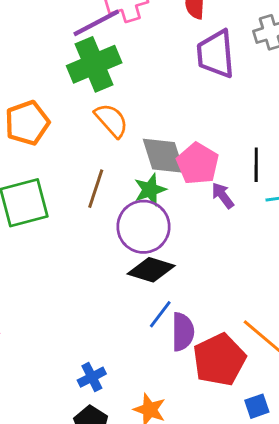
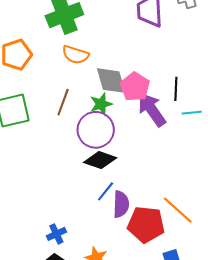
orange semicircle: (111, 120) -> (75, 55), turned 148
purple arrow: (223, 196) -> (152, 110), size x1.8
red pentagon: (219, 360) -> (146, 224), turned 30

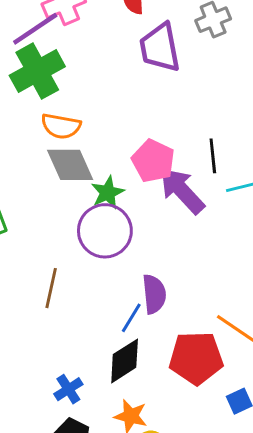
gray diamond: (111, 81) -> (70, 165), moved
brown line: (63, 102) -> (51, 288), moved
black diamond: (100, 160) -> (125, 361), moved, turned -44
purple semicircle: (121, 204) -> (154, 294), moved

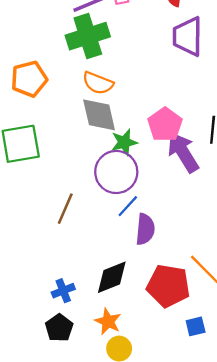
blue line: (131, 318) -> (128, 206), moved

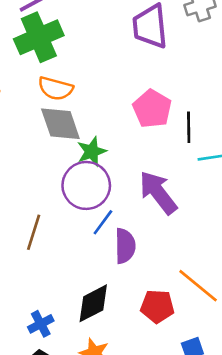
pink pentagon: (165, 124) -> (152, 109), moved
purple arrow: (183, 152) -> (158, 192), moved
red pentagon: (168, 286) -> (157, 306), size x0.7

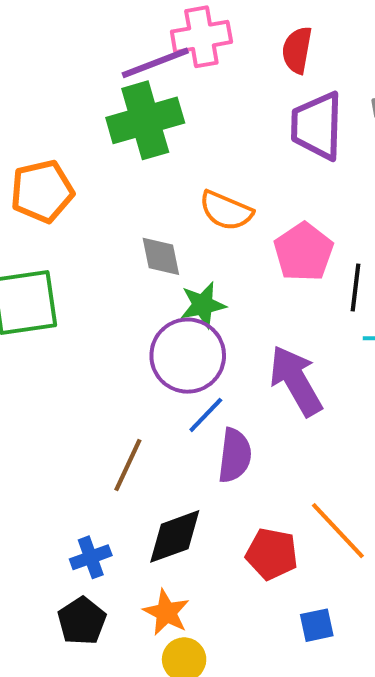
orange semicircle: (55, 88) -> (226, 211), moved
gray diamond: (60, 124) -> (161, 256), size x0.7
brown line: (34, 232) -> (128, 465), moved

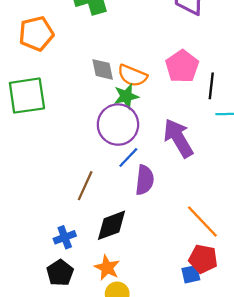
orange semicircle: (226, 211) -> (132, 76), moved
red pentagon: (272, 554) -> (203, 259), moved

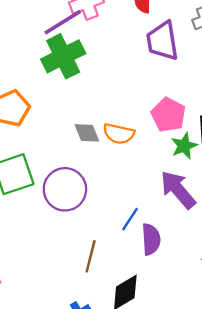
green star: (126, 96) -> (184, 146), moved
purple circle: (118, 125) -> (65, 189), moved

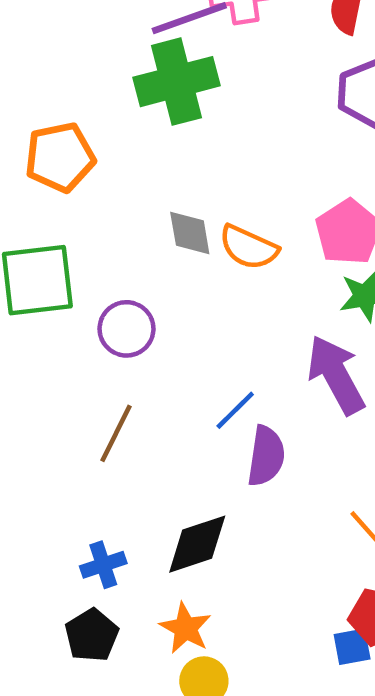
purple circle: (65, 189) -> (127, 329), size x0.7
brown line: (91, 256) -> (116, 433), moved

